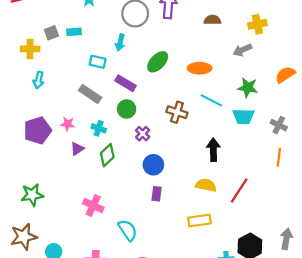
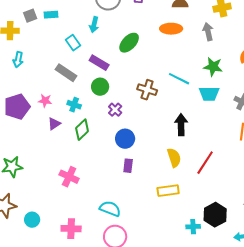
gray arrow: (242, 50) -> (208, 32), turned 102
cyan rectangle: (98, 62) -> (73, 43), turned 42
orange ellipse: (199, 68) -> (171, 29), moved
yellow semicircle: (206, 185) -> (174, 158), turned 60
cyan semicircle: (128, 230) -> (110, 209), moved, turned -35

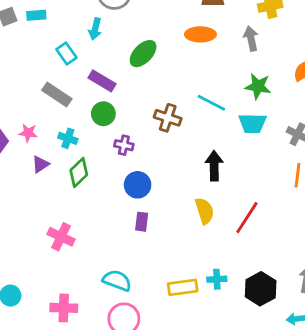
purple cross: (115, 110) -> (124, 145), turned -32
yellow rectangle: (168, 191) -> (183, 287), moved
cyan cross: (193, 227) -> (217, 279), moved

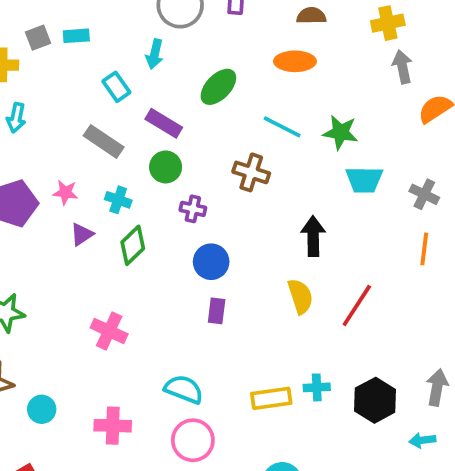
gray arrow: (251, 39) -> (402, 67), moved
green star: (258, 86) -> (340, 132), moved
cyan line: (211, 103) -> (282, 127), moved

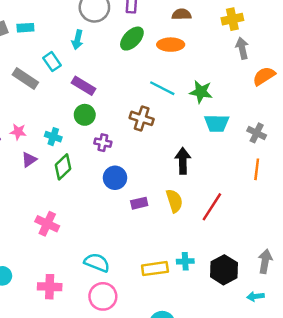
green ellipse: (218, 87) -> (132, 39), moved
gray rectangle: (104, 141) -> (25, 79), moved
purple rectangle: (217, 311) -> (139, 203), moved, turned 70

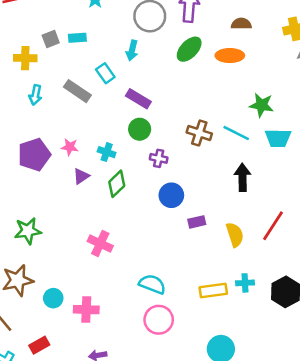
cyan line: (162, 88) -> (236, 133), moved
yellow semicircle: (174, 201) -> (235, 235), moved
pink cross: (50, 287) -> (86, 310), moved

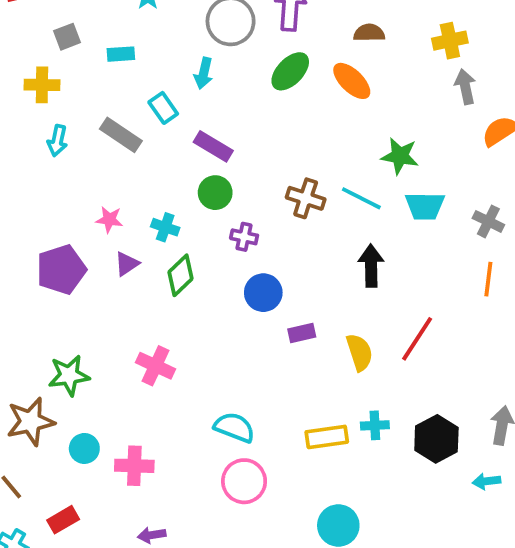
gray square: (51, 39) -> (67, 37), moved
orange ellipse: (230, 56) -> (352, 81), turned 44
purple pentagon: (34, 155) -> (61, 270), moved
green star: (28, 231) -> (69, 375), moved

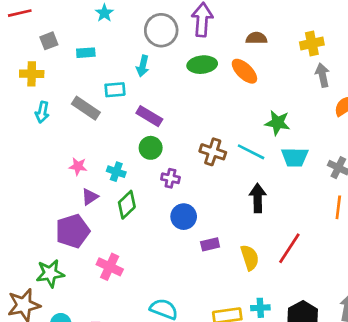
green ellipse: (290, 71) -> (202, 65), turned 40
cyan rectangle: (163, 108) -> (115, 90), turned -60
purple pentagon: (61, 270) -> (73, 231), moved

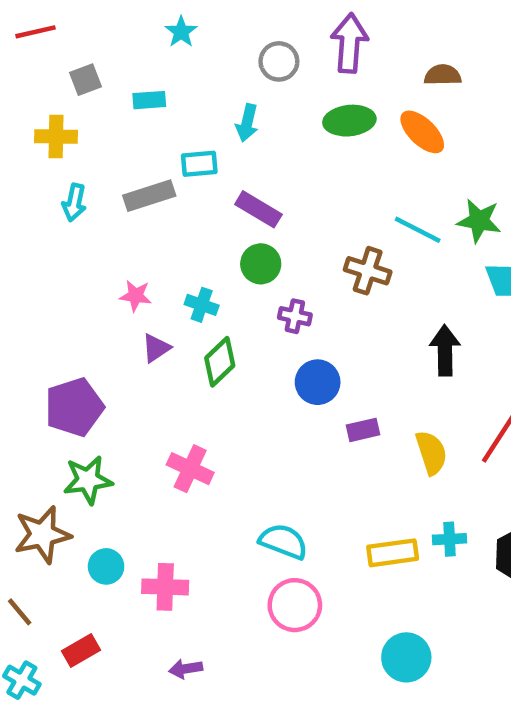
gray circle: (161, 30) -> (279, 61), size x0.7
gray rectangle: (86, 108) -> (149, 196), turned -52
cyan line: (251, 152) -> (418, 230), moved
purple pentagon: (73, 231) -> (74, 407), moved

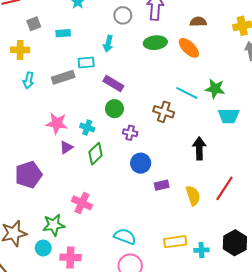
pink star: (136, 296) -> (57, 123), size x1.5
green star: (88, 480) -> (54, 225), moved
cyan cross: (450, 539) -> (201, 250), moved

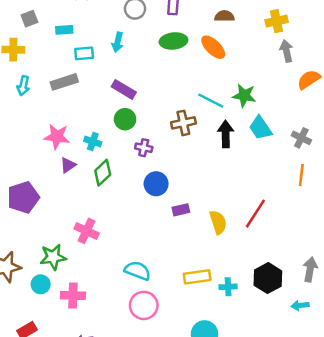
cyan rectangle: (86, 63) -> (84, 53), moved
brown cross: (164, 112) -> (183, 123), turned -30
cyan trapezoid: (229, 116) -> (260, 128), turned 55
black arrow: (199, 148) -> (226, 134), moved

